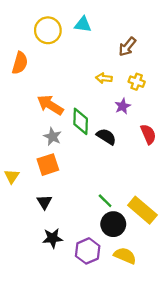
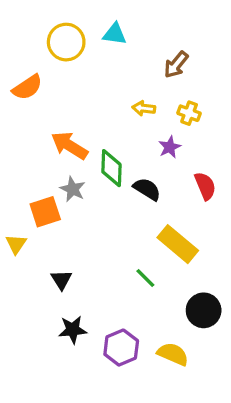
orange semicircle: (20, 63) -> (27, 87), turned 40
orange square: (48, 165) -> (45, 212), moved
yellow rectangle: (142, 210) -> (178, 244), moved
black circle: (113, 224) -> (204, 310), moved

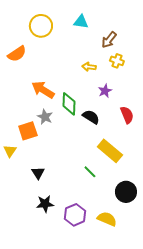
cyan triangle: (115, 34) -> (81, 22), moved
yellow cross: (189, 113) -> (117, 61), moved

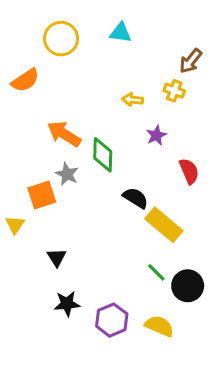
brown arrow: (109, 40) -> (191, 61), moved
black semicircle: (91, 117) -> (136, 198), moved
green line: (90, 172) -> (156, 272), moved

